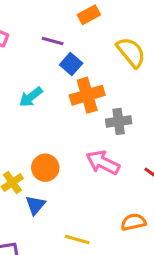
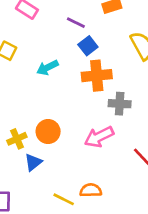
pink arrow: (103, 163) -> (99, 137), turned -64
orange semicircle: (133, 222) -> (91, 190), moved

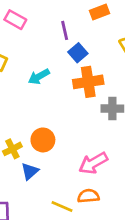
purple line: (76, 23) -> (65, 30), turned 54
pink arrow: (99, 137) -> (93, 163), moved

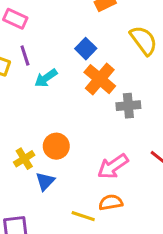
purple line: (65, 30) -> (25, 55), moved
orange cross: (88, 82) -> (100, 79), turned -36

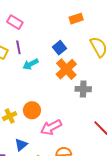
pink arrow: (113, 166) -> (51, 127), moved
blue triangle: (45, 181) -> (21, 145), moved

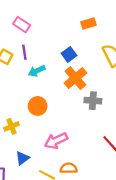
orange circle: (32, 110) -> (38, 106), moved

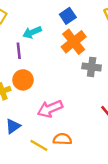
purple line: (24, 52) -> (19, 51), moved
orange circle: (38, 106) -> (23, 80), moved

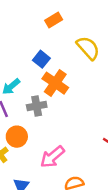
gray cross: (92, 67) -> (37, 106), moved

